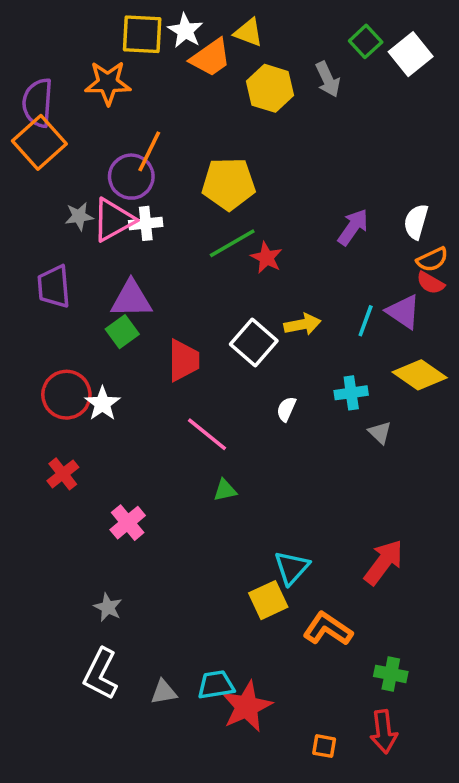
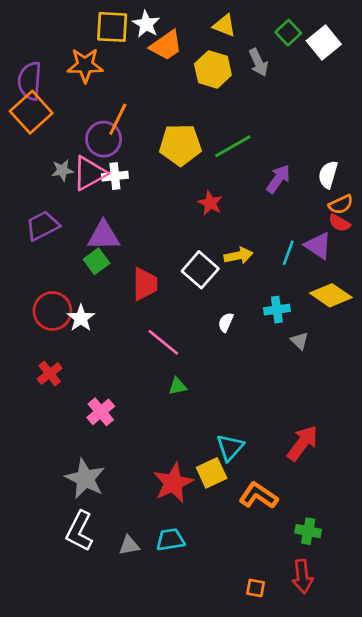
yellow triangle: (248, 32) -> (224, 25), moved
green line: (232, 243) -> (233, 146), moved
purple trapezoid: (54, 287) -> (43, 226), turned 68
gray star: (108, 607) -> (85, 479), size x1.8
red star: (247, 706) -> (173, 483), moved

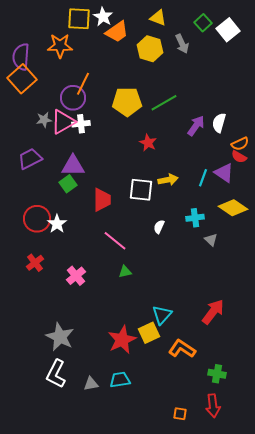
white semicircle: (328, 175) -> (219, 123), moved
white square: (200, 270) -> (141, 190), turned -35
pink cross: (101, 412) -> (76, 276), moved

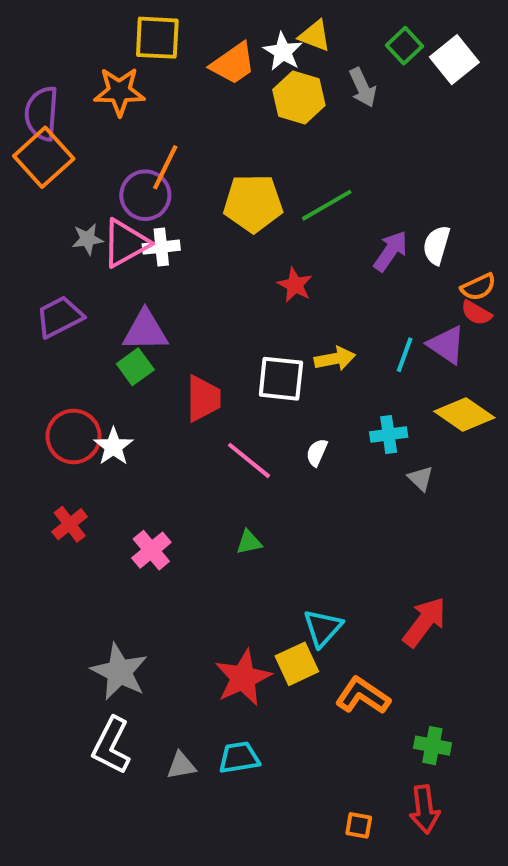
white star: (103, 17) -> (283, 52), moved
pink line: (115, 241) -> (249, 460), moved

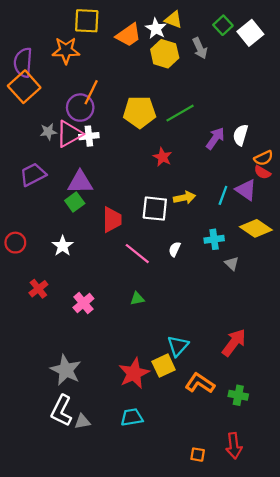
red circle: (74, 436) -> (15, 243), moved, size x0.7
green cross: (432, 746) -> (238, 395), moved
gray triangle: (181, 765) -> (82, 422), moved

